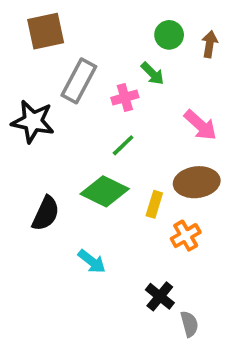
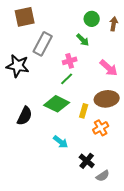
pink cross: (125, 97) -> (70, 61), moved
cyan arrow: (92, 261) -> (61, 142), moved
gray semicircle: (189, 324) -> (103, 176), turned 72

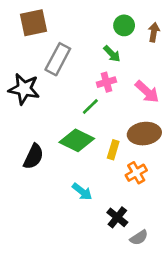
pink cross: (70, 61) -> (106, 82), moved

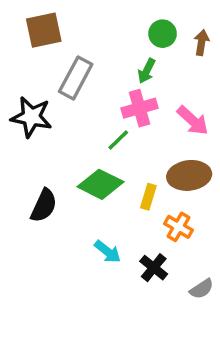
green arrow: (112, 54) -> (147, 71), turned 72
pink cross: (106, 82) -> (139, 108), size x1.4
orange cross: (136, 173) -> (178, 227), turned -30
black cross: (117, 217) -> (154, 268), moved
gray semicircle: (139, 238) -> (202, 289), moved

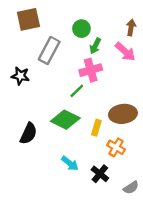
green circle: (163, 34) -> (81, 29), moved
black star: (31, 117) -> (20, 76), size x0.7
pink arrow: (193, 121) -> (125, 52), moved

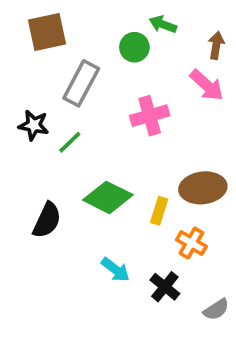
green arrow: (95, 46) -> (163, 24), moved, turned 84
green line: (77, 91) -> (70, 142), moved

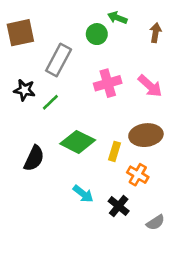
brown square: (47, 32) -> (20, 33), moved
pink arrow: (207, 85) -> (150, 86), moved

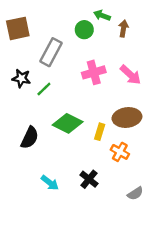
brown arrow: (155, 33) -> (123, 28), moved
cyan arrow: (83, 194) -> (50, 183), moved
black cross: (119, 206) -> (89, 179), moved

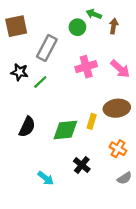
green diamond: (68, 123) -> (65, 130), moved, turned -32
orange cross: (120, 152) -> (118, 149), moved
cyan arrow: (50, 183) -> (46, 178), moved

